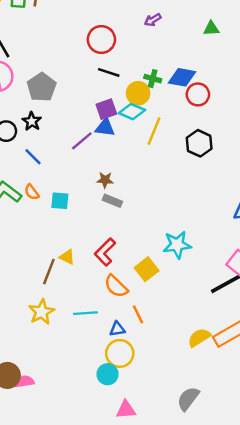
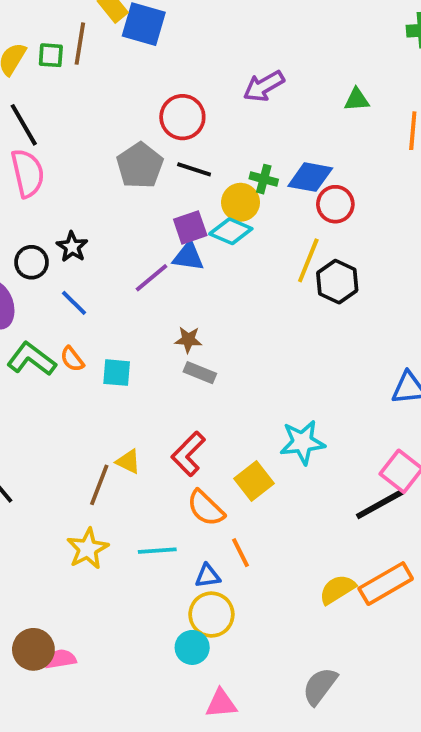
purple arrow: (153, 20) -> (264, 86), size x1.5
gray pentagon: (42, 87) -> (140, 165), moved
yellow line: (154, 131) -> (308, 260), moved

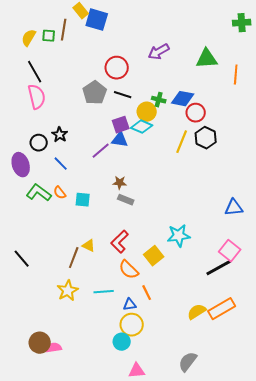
green triangle: (357, 100) -> (207, 59), size x1.6
black hexagon: (337, 282) -> (206, 138), moved

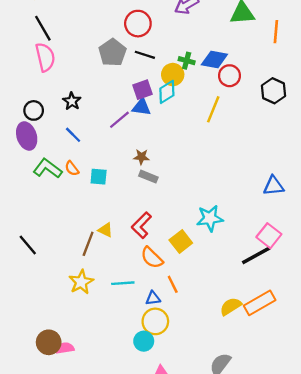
cyan diamond: (142, 127) -> (167, 92), turned -55
black hexagon: (206, 138) -> (274, 91), moved
black circle: (39, 143) -> (34, 110), moved

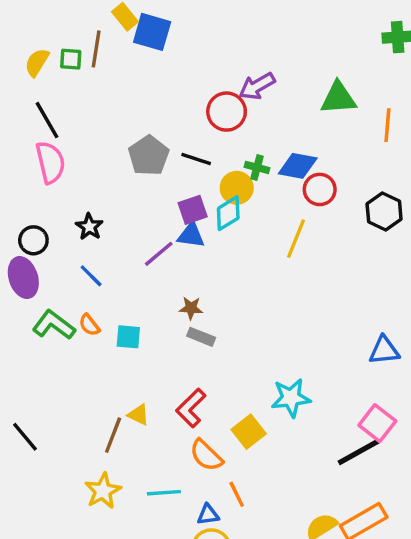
red circle: (138, 24) -> (227, 112), moved

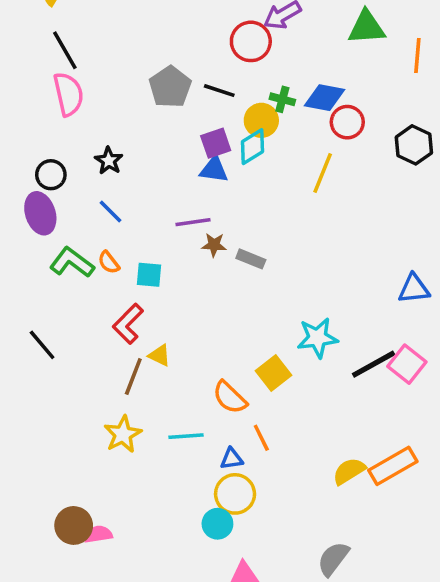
purple line: (159, 254) -> (193, 222), moved, turned 32
gray rectangle: (201, 337) -> (251, 259), moved
red L-shape: (191, 408) -> (128, 324), moved
black line: (25, 437) -> (42, 345), moved
black line: (359, 452) -> (374, 364), moved

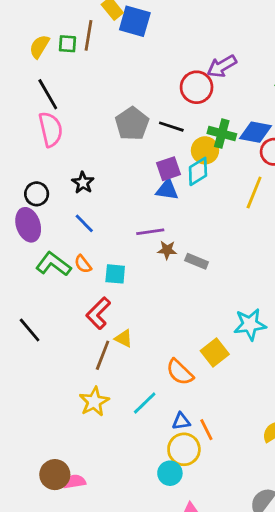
green cross: (282, 99) -> (222, 134), size x1.4
cyan line: (186, 436) -> (145, 403), turned -40
orange line: (261, 438) -> (206, 430), moved

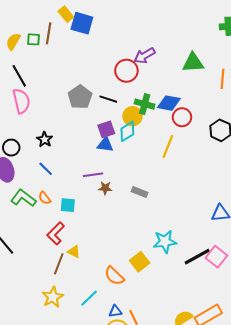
gray rectangle: (197, 261) -> (140, 192), moved

